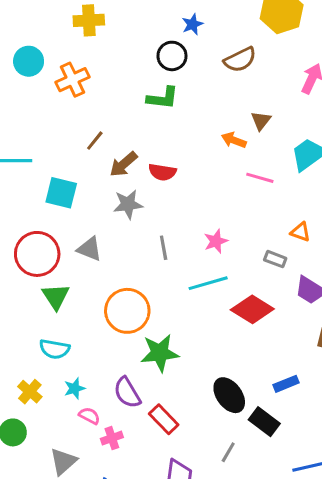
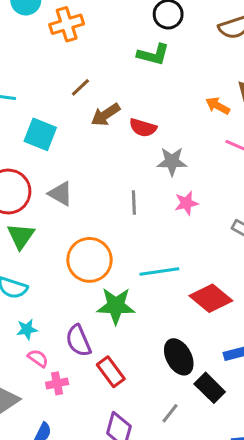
gray star: (128, 204) -> (172, 161), moved
cyan line: (208, 283) -> (159, 272), moved
red diamond: (252, 309) -> (211, 298), moved

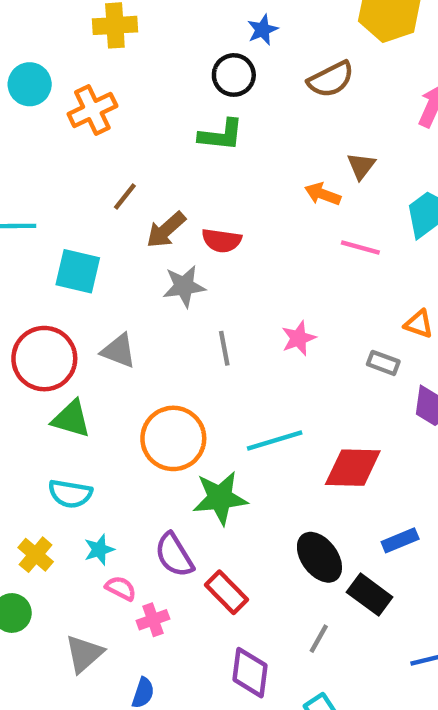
gray star: (172, 161) -> (184, 286), moved
green triangle: (21, 236) -> (71, 419), turned -40
red diamond: (211, 298) -> (353, 468), turned -30

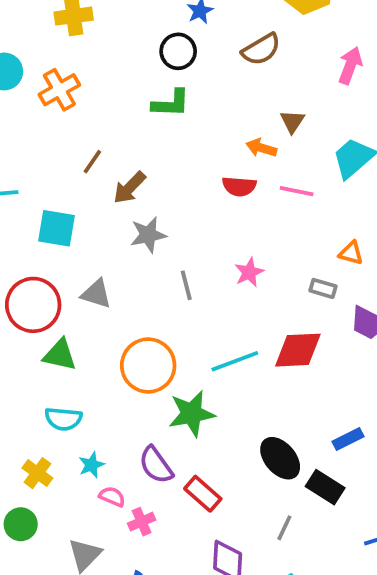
red semicircle: (222, 241) -> (239, 186), moved
red diamond: (353, 468) -> (298, 350), moved

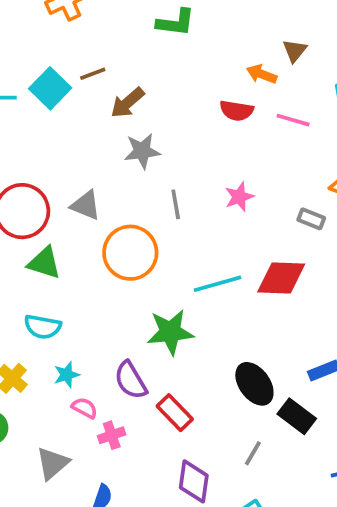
brown line: (92, 162) -> (93, 74), turned 30
cyan square: (57, 228) -> (50, 88), moved, turned 30
orange circle: (148, 366) -> (130, 253), moved

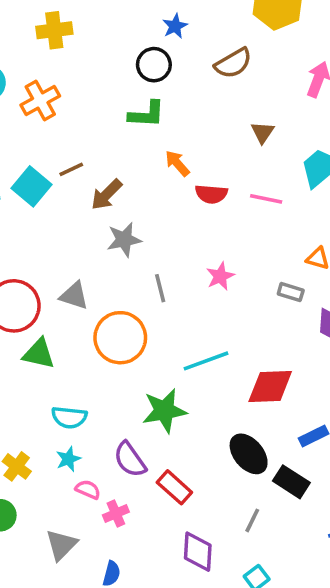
orange arrow: (262, 74) -> (177, 163), moved, turned 32
red diamond: (281, 278) -> (270, 386), moved
cyan semicircle: (43, 327) -> (69, 417), moved

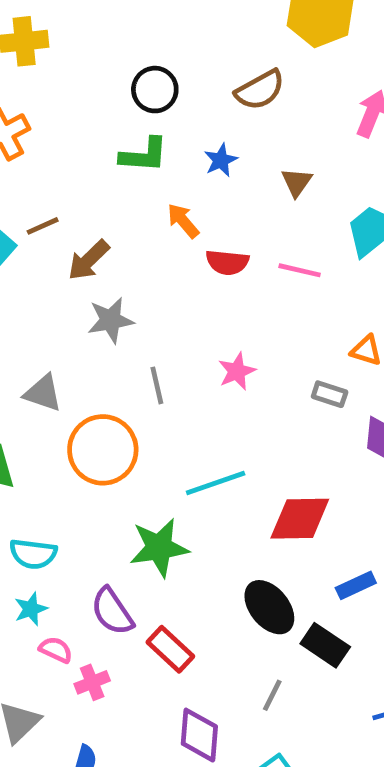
blue star: (175, 26) -> (221, 160), moved

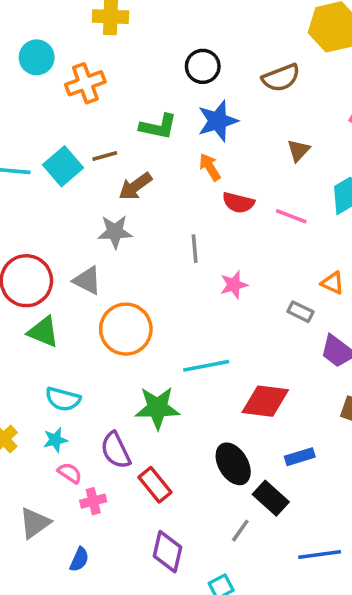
green L-shape: (144, 155) -> (158, 127), moved
blue star: (221, 160) -> (218, 121), moved, size x1.6
gray star: (111, 320) -> (115, 232), moved
gray line: (157, 385) -> (195, 249), moved
gray line: (272, 695) -> (240, 531), moved

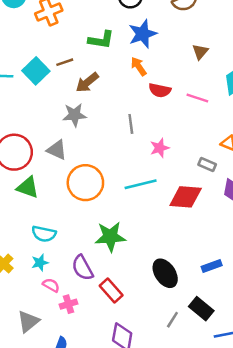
cyan line: (206, 366) -> (141, 184), moved
red diamond: (265, 401) -> (186, 197), moved
black rectangle: (271, 498) -> (201, 309), moved

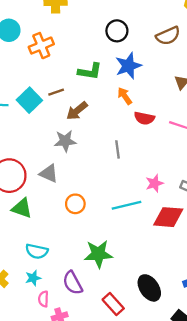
pink star: (160, 148) -> (154, 183), moved
orange circle: (85, 183) -> (75, 204), size x0.6
pink semicircle: (51, 285) -> (43, 299), turned -119
red rectangle: (111, 291) -> (113, 304), moved

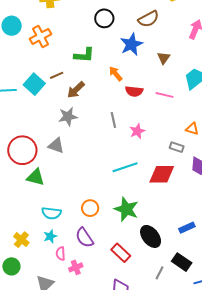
blue star: (128, 66) -> (131, 44), moved
pink star: (154, 183) -> (137, 131), moved
orange circle: (75, 204) -> (90, 208), moved
green star: (98, 254) -> (126, 209), moved, turned 30

